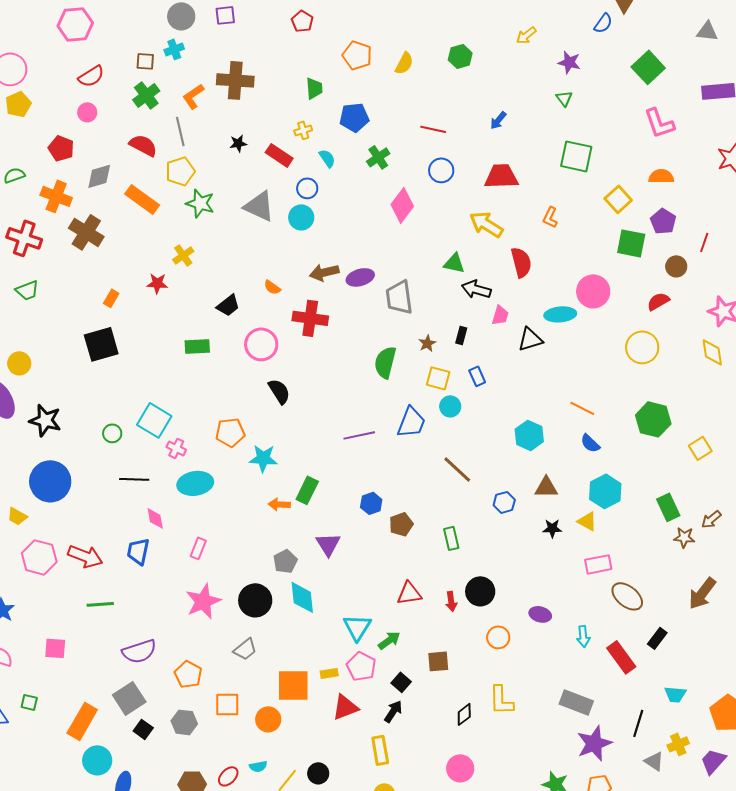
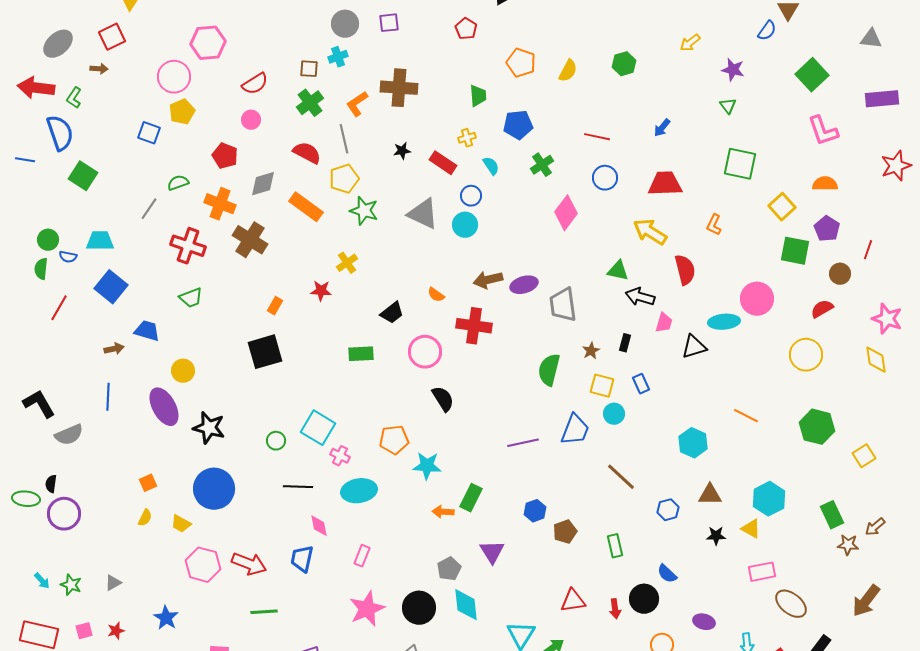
pink hexagon: (75, 24) -> (208, 43), moved
blue semicircle: (590, 443) -> (667, 574), moved

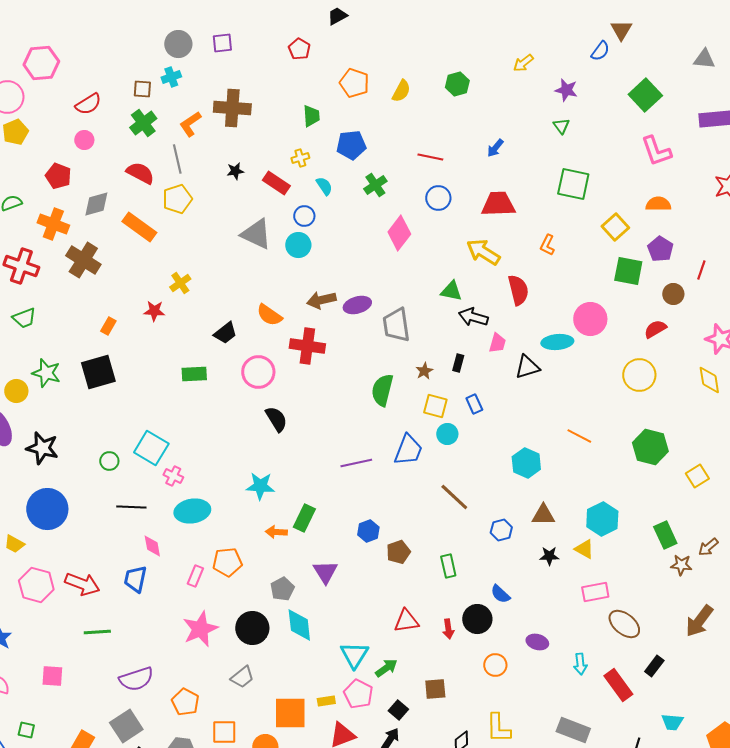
green star: (364, 211) -> (46, 373), moved
orange semicircle: (436, 295) -> (269, 315), size x1.5
orange pentagon: (394, 440) -> (227, 562), moved

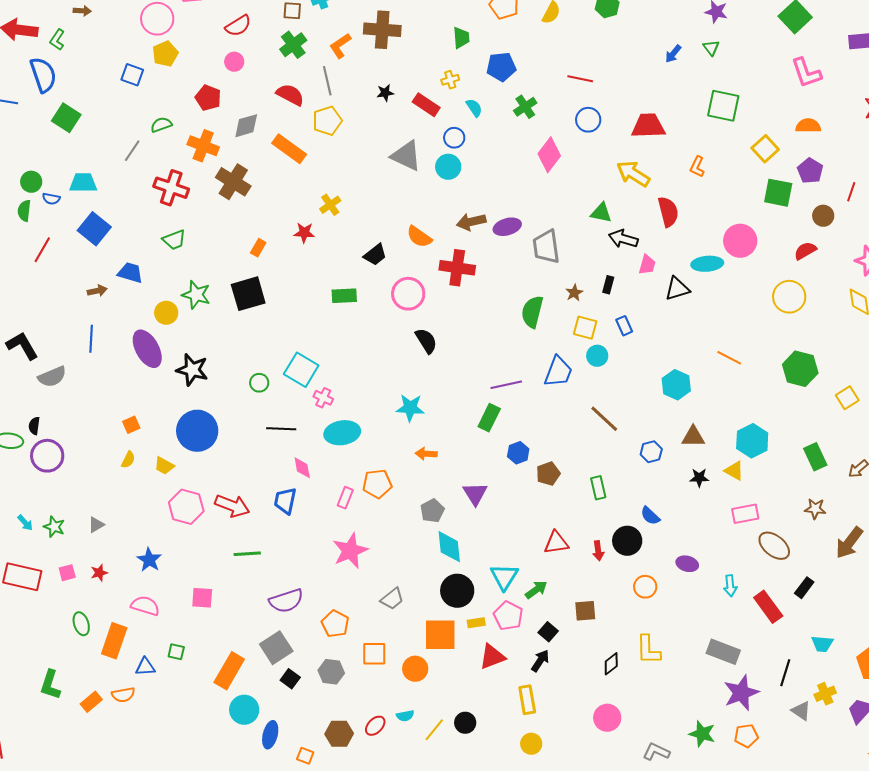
blue arrow: (495, 148) -> (673, 54), moved
green rectangle: (304, 518) -> (489, 418), moved
brown star: (681, 565) -> (815, 509), moved
black circle: (252, 628) -> (457, 591), moved

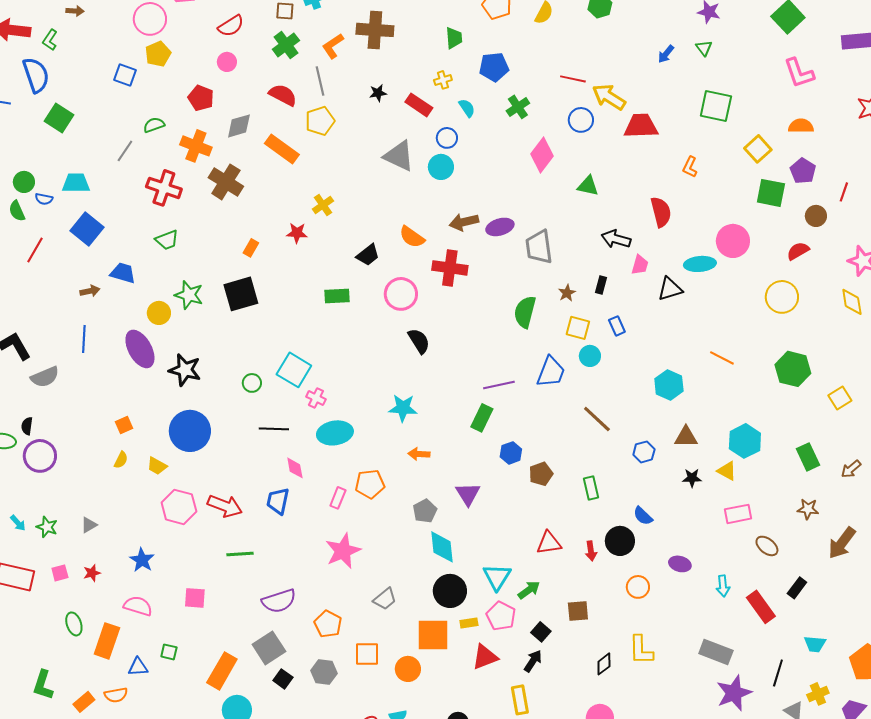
yellow arrow: (633, 174) -> (609, 97), moved
green semicircle: (24, 211) -> (17, 211), turned -30
green triangle: (601, 213) -> (588, 186), moved
brown ellipse: (774, 546) -> (767, 546), size x0.7

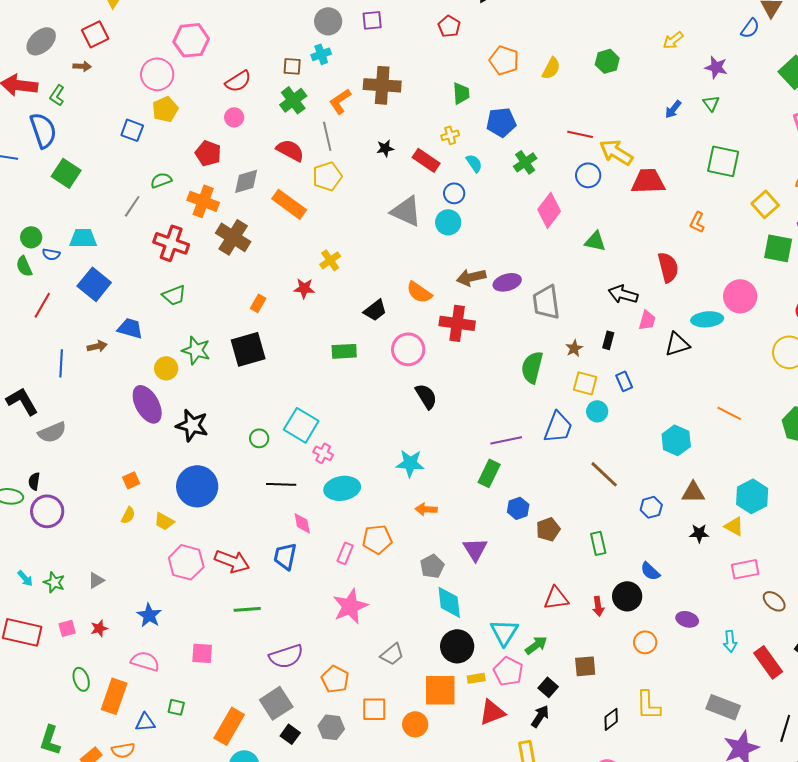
blue line: (84, 339) -> (61, 363), moved

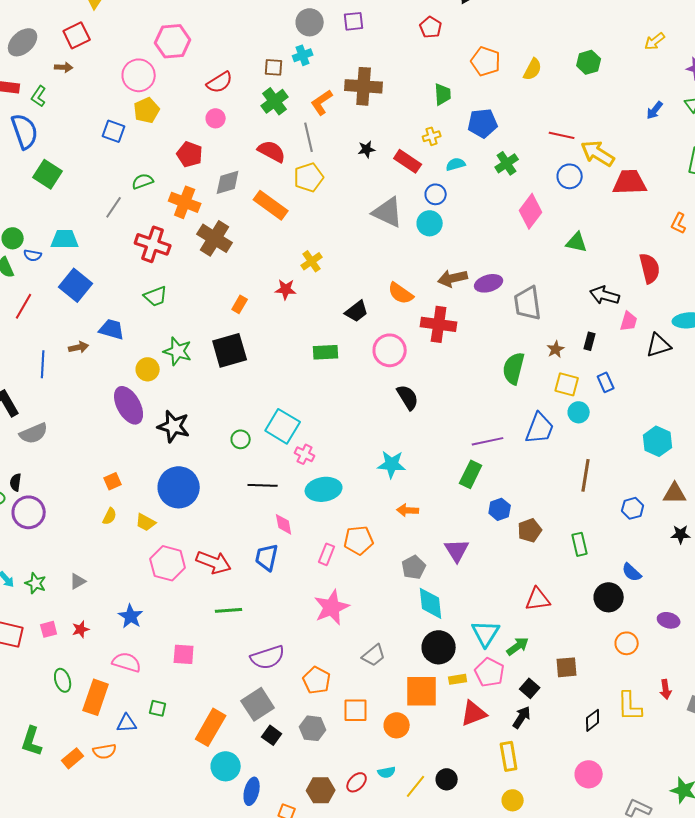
cyan semicircle: (474, 163) -> (456, 164), turned -72
brown line: (604, 474) -> (586, 475), turned 56
red arrow: (598, 606) -> (666, 689), moved

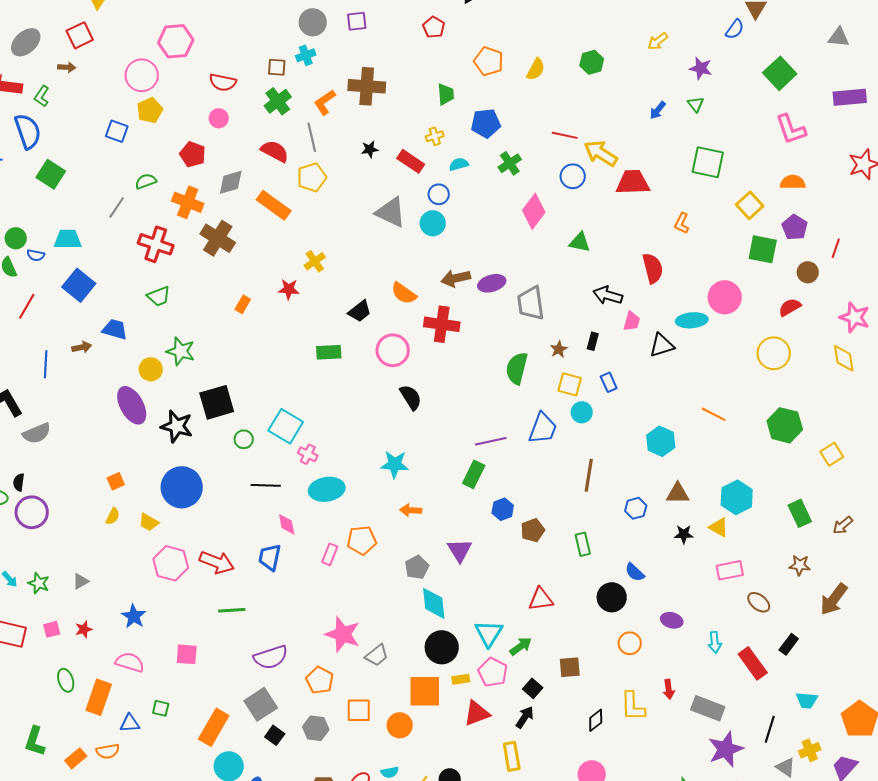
red semicircle: (220, 82) -> (223, 82), turned 44
black square: (230, 350) -> (217, 402), moved
pink star: (332, 607) -> (343, 634), moved, turned -30

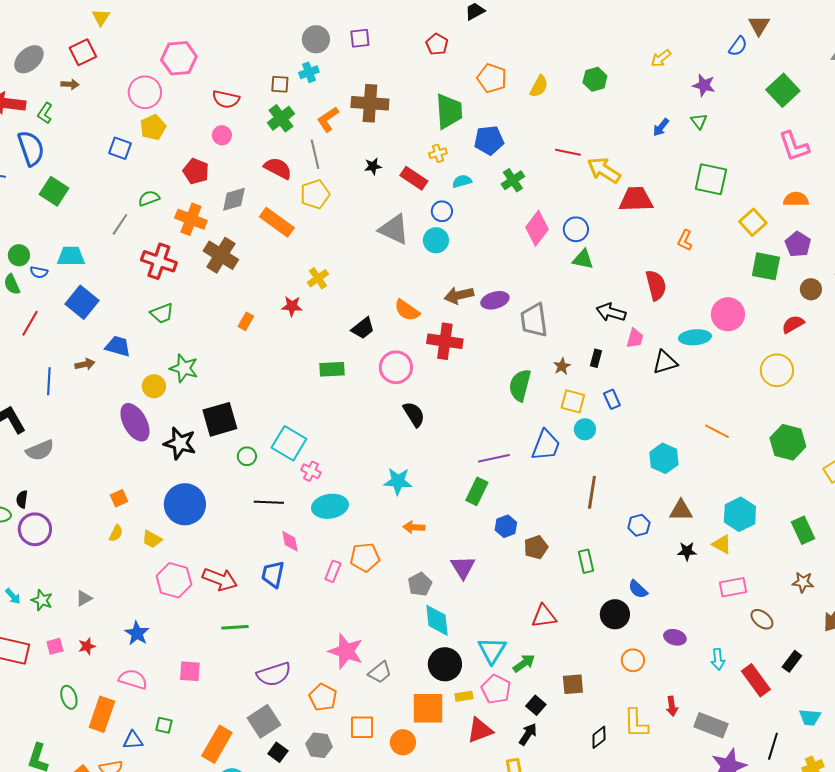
green trapezoid: (446, 94) -> (449, 111), size x1.6
blue circle: (573, 176) -> (576, 229), moved

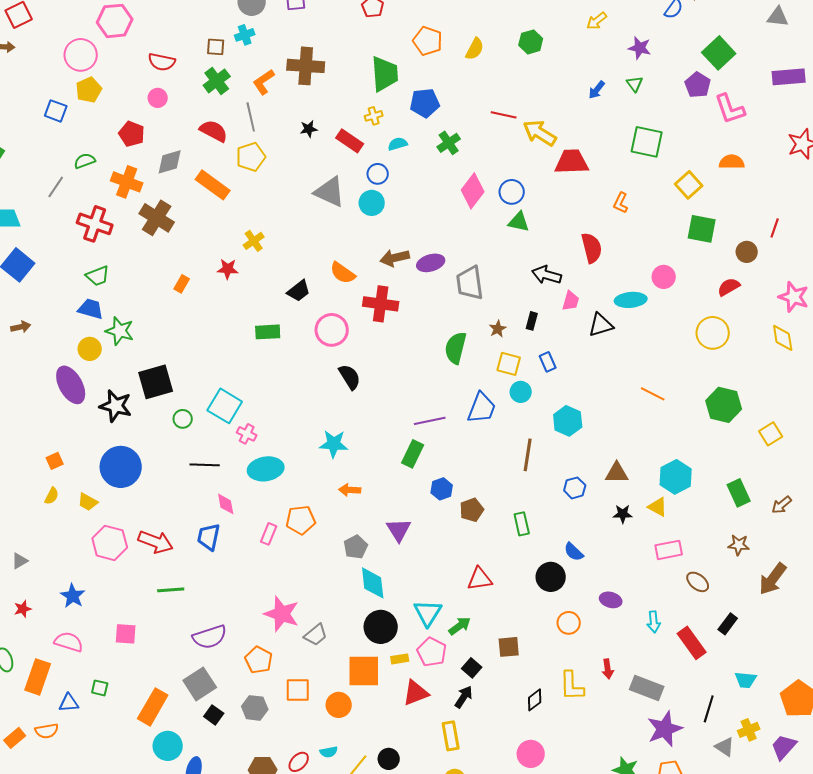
purple pentagon: (798, 244) -> (698, 85), moved
pink circle: (728, 314) -> (664, 277), size x0.7
blue trapezoid: (118, 346) -> (91, 309), moved
cyan hexagon: (664, 458) -> (568, 421), moved

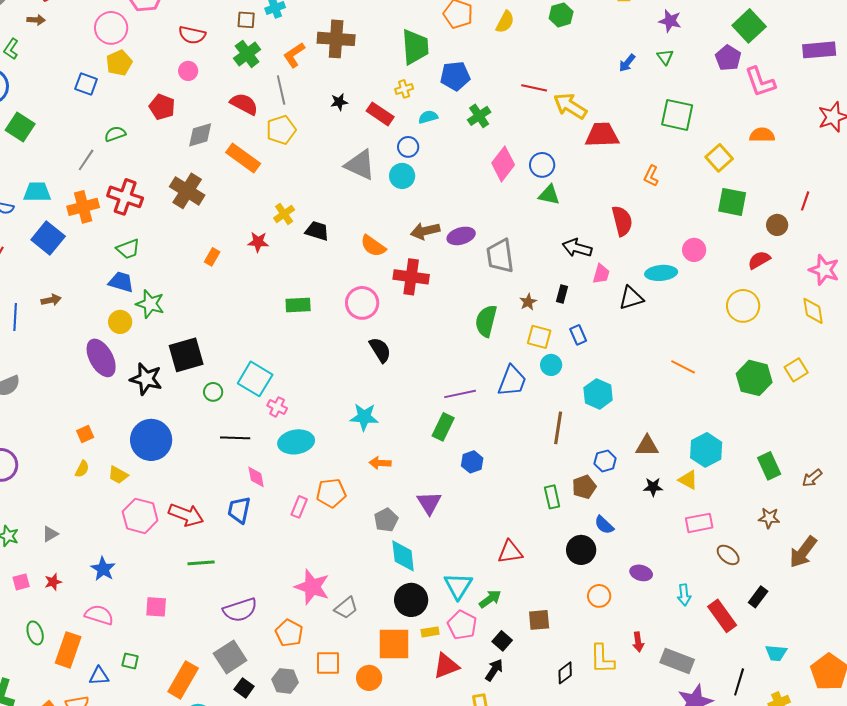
orange cross: (127, 182) -> (83, 207), moved, turned -36
black trapezoid: (299, 291) -> (317, 231), moved, turned -125
yellow square: (771, 434) -> (796, 370), moved
brown pentagon: (472, 510) -> (584, 487), moved

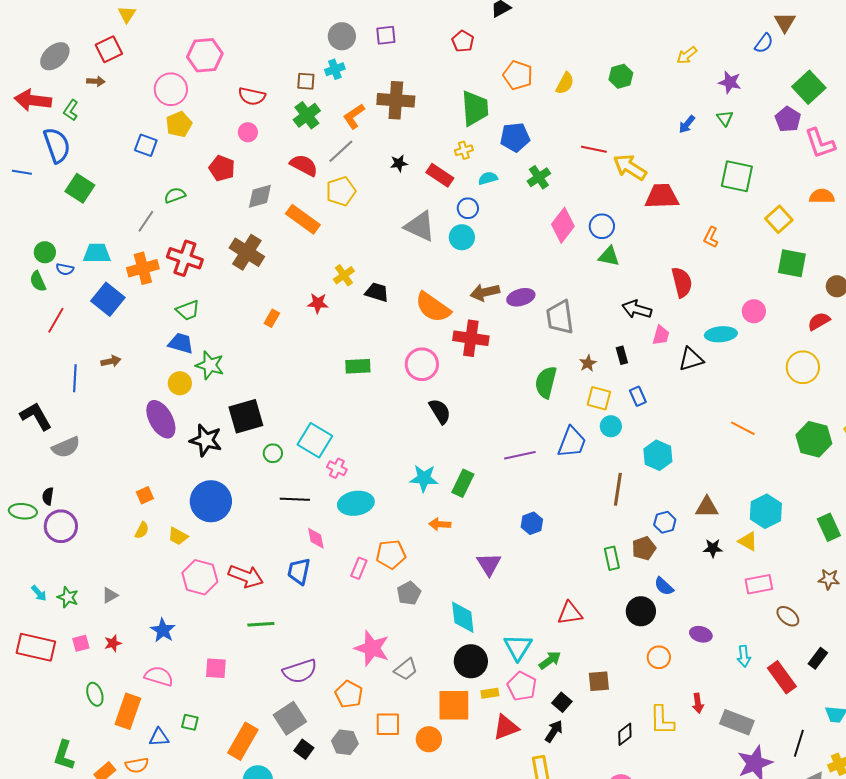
gray line: (281, 90) -> (341, 151), turned 60
orange semicircle: (373, 246) -> (433, 307), size x1.4
black rectangle: (562, 294) -> (622, 355), turned -30
green rectangle: (443, 427) -> (463, 483), moved
gray pentagon: (386, 520) -> (409, 593), moved

